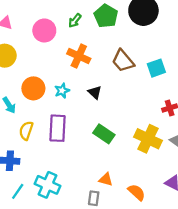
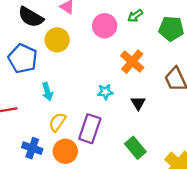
green pentagon: (106, 16) -> (171, 29), turned 30
green arrow: (75, 21) -> (135, 16), moved
orange circle: (33, 88) -> (65, 151), moved

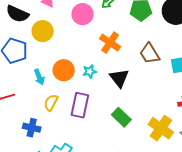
black triangle: (138, 103) -> (119, 78), size x1.5
orange circle: (65, 151) -> (64, 70), moved

